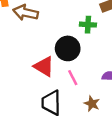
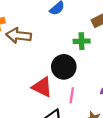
pink line: (73, 78) -> (72, 95), turned 42

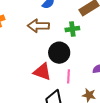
brown arrow: (19, 36) -> (38, 26), moved

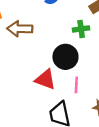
brown arrow: (38, 26) -> (20, 29), moved

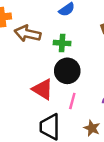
green cross: (81, 29) -> (62, 43), moved

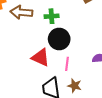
brown star: (92, 128) -> (74, 86), moved

